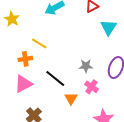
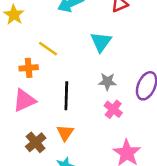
cyan triangle: (109, 27) -> (101, 42), moved
black line: (55, 79) -> (66, 96), turned 50
orange triangle: (71, 98) -> (65, 133), moved

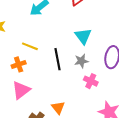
cyan triangle: (101, 42) -> (83, 36), moved
black line: (66, 96) -> (58, 59), moved

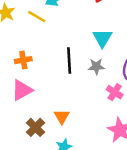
yellow line: (30, 46) -> (37, 17), moved
pink cross: (91, 81) -> (115, 92), moved

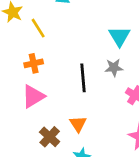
yellow line: (37, 17) -> (38, 28), moved, turned 30
black line: (69, 60) -> (83, 78), moved

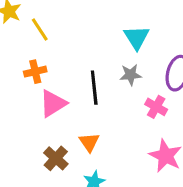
pink triangle: (33, 96) -> (53, 103), moved

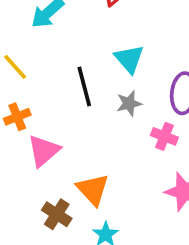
black line: (94, 88) -> (84, 87), moved
orange triangle: (89, 142) -> (93, 189), size x1.4

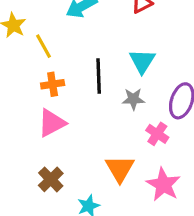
orange cross: (17, 117) -> (53, 84), moved
orange triangle: (93, 189) -> (120, 169), moved

